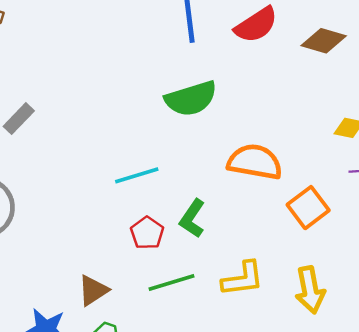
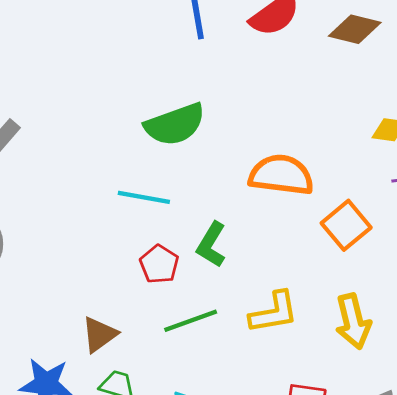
green semicircle: (191, 99) -> (175, 124), moved
cyan line: (137, 175) -> (144, 197), turned 30

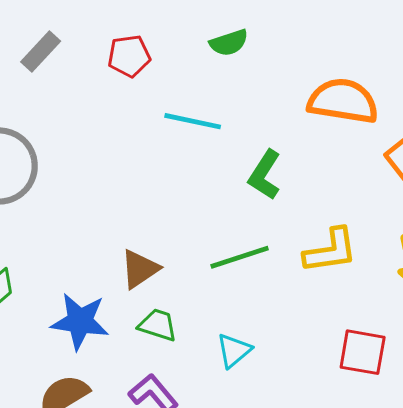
green semicircle: (175, 124) -> (229, 43), size x0.6
red pentagon: (159, 264) -> (129, 56), moved, turned 30

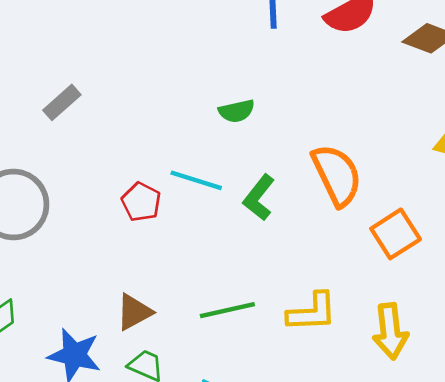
red pentagon: (129, 56) -> (141, 202), moved, turned 30
orange semicircle: (343, 101) -> (337, 175), turned 50
green L-shape: (265, 175) -> (259, 198), moved

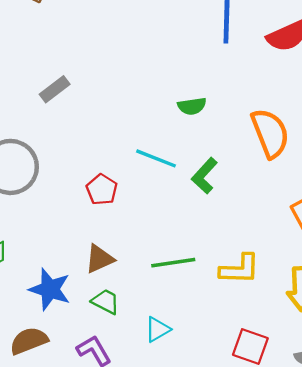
orange semicircle: (337, 175) -> (270, 133), moved
red pentagon: (141, 202) -> (102, 190), moved

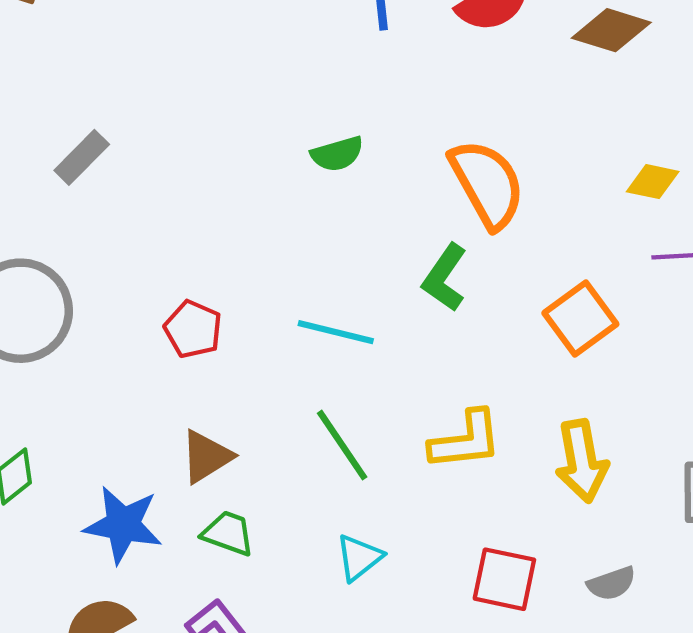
cyan line: (156, 158) -> (336, 332), moved
green L-shape: (204, 176) -> (445, 278), moved
green line: (173, 263) -> (342, 445), turned 72
cyan triangle: (157, 329) -> (359, 558), moved

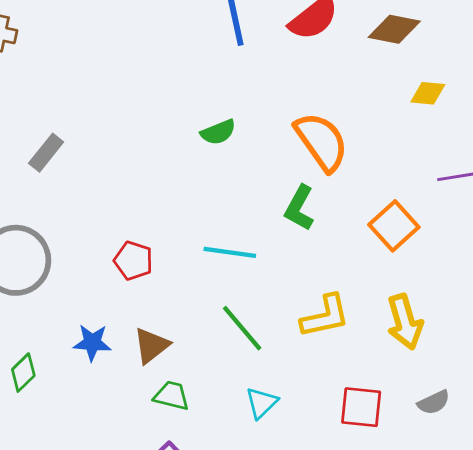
yellow diamond: (653, 182) -> (428, 93), moved
blue star: (123, 525) -> (92, 343), moved, size x0.7

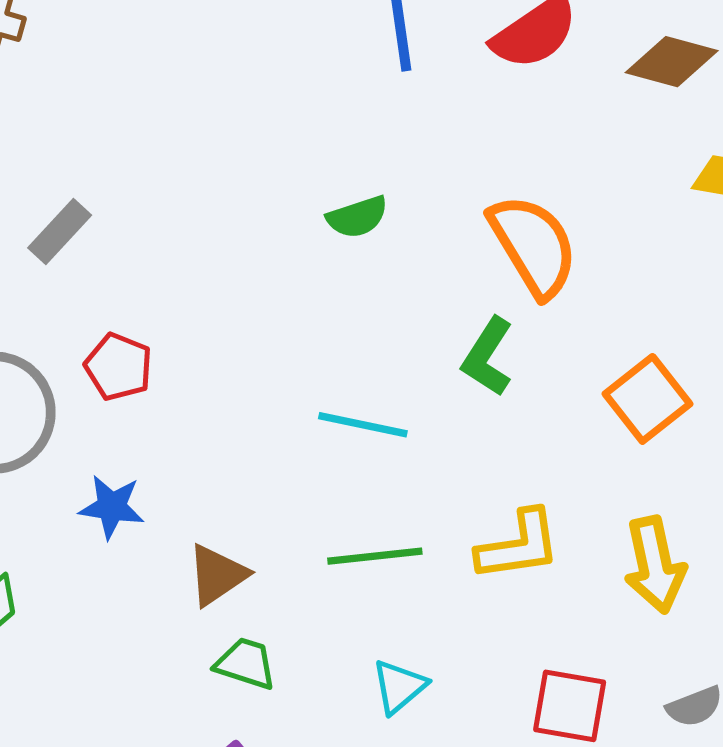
red pentagon: (133, 261) -> (119, 367), moved
green line: (242, 328) -> (375, 556), turned -60
blue star: (92, 343) -> (112, 507), moved

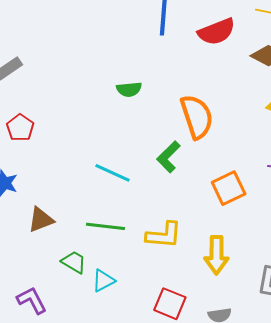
green trapezoid: (246, 664) -> (74, 262), moved

